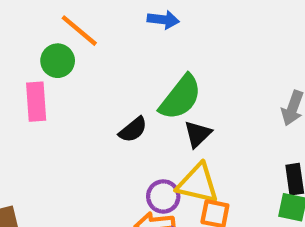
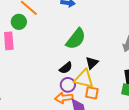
black semicircle: (133, 130) -> (66, 68), moved
black triangle: (198, 134) -> (92, 63), moved

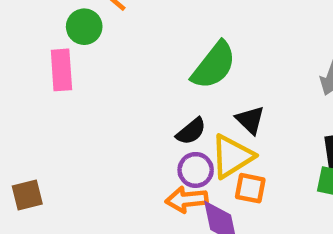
black triangle: (92, 63) -> (250, 120), turned -32
yellow triangle: (84, 79) -> (232, 156), turned -45

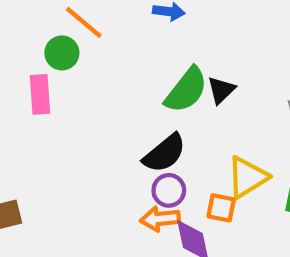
black triangle: (250, 120) -> (221, 90), moved, turned 32
black semicircle: (191, 131) -> (164, 153), size x1.5
yellow triangle: (232, 156) -> (247, 177), moved

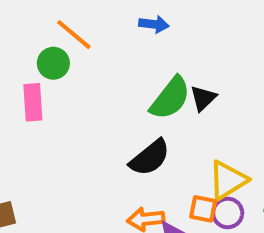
purple circle: (169, 190) -> (228, 213), moved

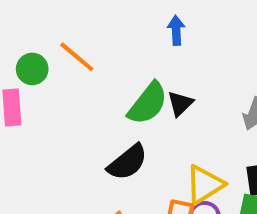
blue arrow: (154, 24) -> (176, 30), moved, turned -100
orange line: (74, 35) -> (77, 57), moved

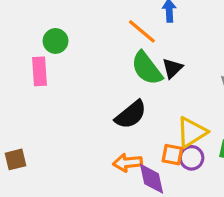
orange line: (77, 57) -> (142, 31), moved
green semicircle: (148, 103) -> (147, 68), turned 105

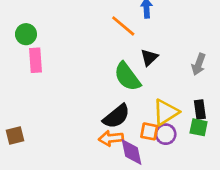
green circle: (56, 41) -> (26, 34), moved
green semicircle: (147, 68) -> (127, 77), moved
black semicircle: (131, 115) -> (116, 116), moved

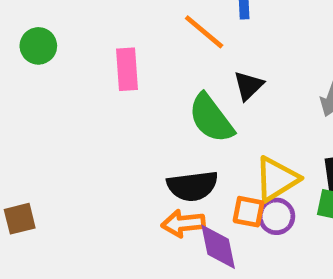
pink rectangle: (36, 60) -> (127, 69), moved
black semicircle: (116, 116) -> (192, 186), turned 32

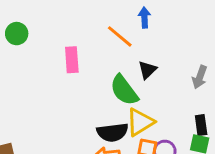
green circle: (38, 46) -> (17, 34), moved
yellow triangle: (276, 179) -> (140, 122), moved

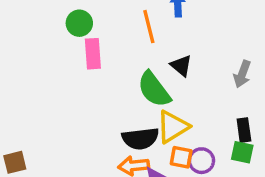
green circle: (17, 34) -> (79, 23), moved
orange line: (120, 36) -> (149, 27), turned 36
black triangle: (147, 70) -> (181, 66), turned -36

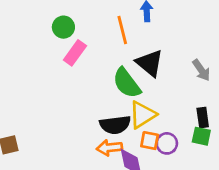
pink rectangle: (93, 54) -> (75, 53), turned 40
black triangle: (181, 66) -> (150, 63), size x1.5
gray arrow: (242, 74) -> (201, 70), turned -55

